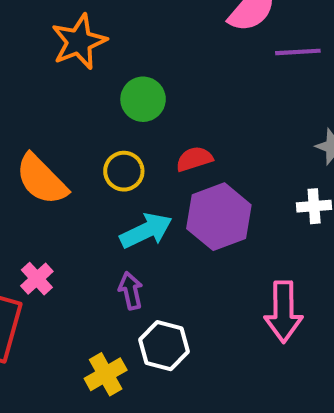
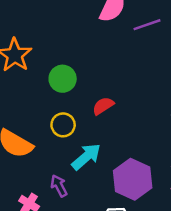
purple hexagon: (219, 217) -> (133, 179), moved
purple arrow: (131, 291) -> (59, 186), moved

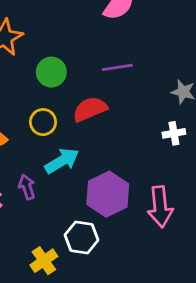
purple line: (147, 25) -> (117, 67), moved
red semicircle: (103, 106) -> (90, 109), size x1.4

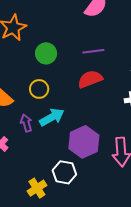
red semicircle: (90, 109) -> (90, 79), moved
purple arrow: (27, 187) -> (26, 123), moved

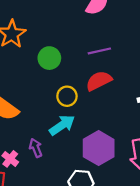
yellow circle: (39, 89) -> (67, 96), moved
purple arrow: (26, 123) -> (36, 148), moved

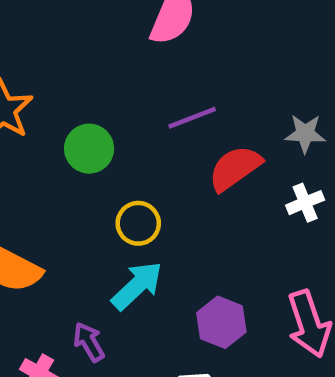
red semicircle: (99, 81) -> (235, 168), moved
purple hexagon: (99, 148) -> (221, 322), size x0.7

